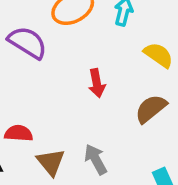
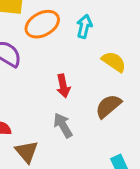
gray arrow: (96, 159) -> (63, 125), moved

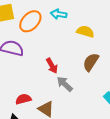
cyan arrow: (84, 26) -> (59, 14), turned -77
red arrow: (63, 86) -> (52, 66), moved

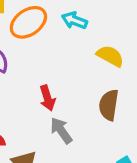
brown semicircle: (91, 62) -> (109, 105), turned -36

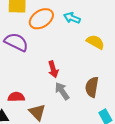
brown semicircle: (109, 105) -> (92, 87), moved

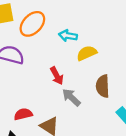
cyan arrow: (72, 18) -> (68, 36), moved
yellow semicircle: (95, 42) -> (87, 53), moved, turned -42

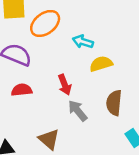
red semicircle: (23, 114) -> (22, 90), moved

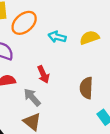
yellow semicircle: (101, 64) -> (89, 38), moved
gray arrow: (78, 111) -> (32, 97), moved

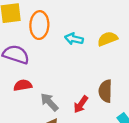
orange ellipse: (24, 23) -> (39, 25), turned -45
red arrow: (43, 74) -> (81, 104), moved, turned 60

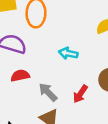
cyan arrow: (74, 39) -> (68, 53), moved

